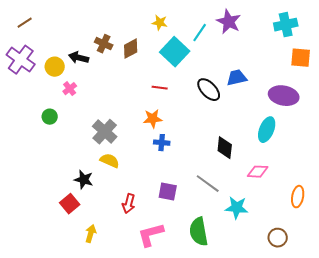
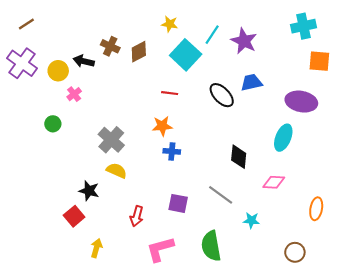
purple star: (229, 22) -> (244, 41), moved
cyan star: (237, 208) -> (251, 220), size x0.7

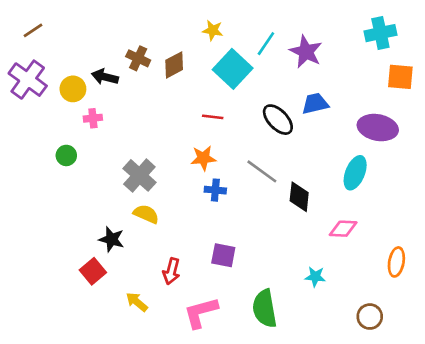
pink cross: (74, 94) -> (93, 118), turned 32
gray line: (221, 195) -> (262, 171), moved
yellow arrow: (96, 248) -> (137, 302), moved, turned -66

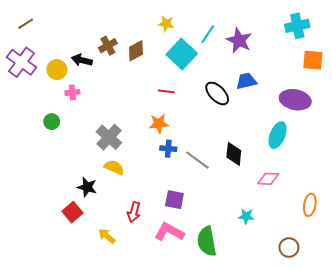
brown cross: (138, 58) -> (108, 46), turned 36
gray line: (262, 171) -> (197, 160), moved
pink L-shape: (201, 313) -> (169, 232), moved, turned 44

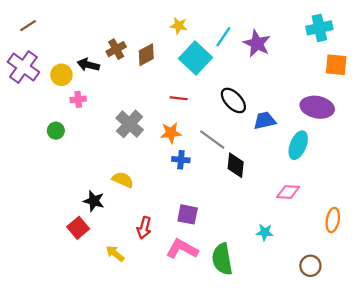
blue trapezoid: (246, 81) -> (265, 121), moved
gray cross: (109, 137) -> (130, 124), moved
black diamond: (234, 154) -> (236, 165), moved
gray line: (197, 160) -> (212, 140), moved

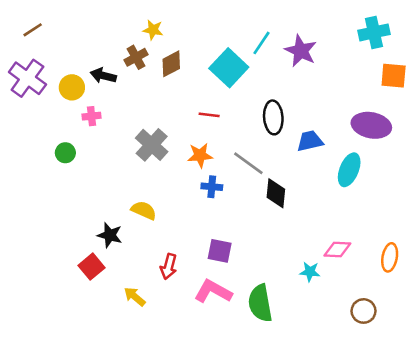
yellow star: (179, 26) -> (153, 30), moved
black ellipse: (233, 100) -> (273, 117), turned 40
pink diamond: (288, 192) -> (337, 250), moved

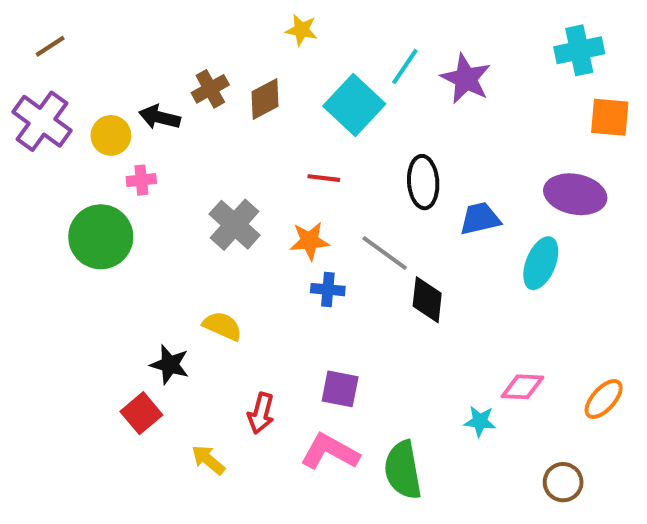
yellow star: (153, 30) -> (302, 30), moved
green circle: (65, 153) -> (101, 237), size x2.0
orange ellipse: (390, 257) -> (604, 399), turned 32

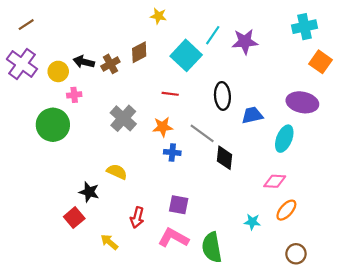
purple star: (466, 79) -> (245, 42), turned -30
brown cross: (210, 89) -> (110, 64), moved
orange square: (610, 117) -> (321, 62), turned 30
pink diamond: (522, 387) -> (275, 181), moved
orange ellipse: (604, 399) -> (286, 210), moved

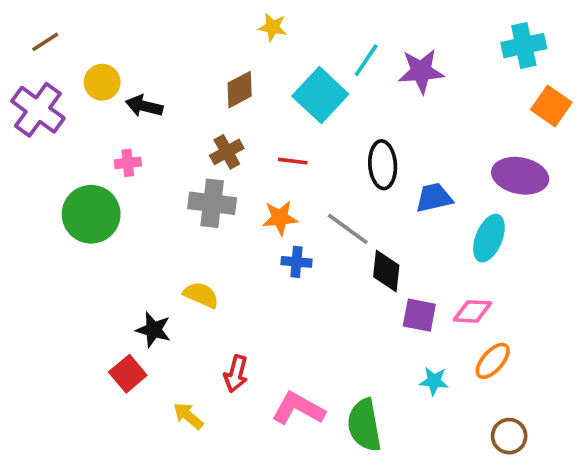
brown cross: (110, 64) -> (227, 152), moved
yellow circle: (58, 71) -> (102, 82), moved
gray cross: (123, 118) -> (212, 203), turned -35
purple square: (179, 205) -> (419, 315), moved

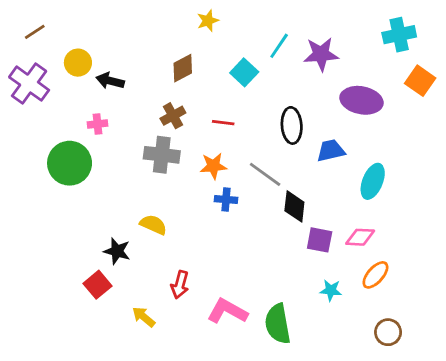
yellow star: (273, 27) -> (208, 21), turned -30
cyan square: (320, 95) -> (244, 72), size x0.7
purple ellipse: (520, 176) -> (361, 100), moved

